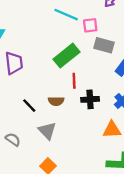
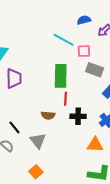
green rectangle: (67, 56) -> (61, 76), turned -55
black line: (29, 106) -> (14, 127), moved

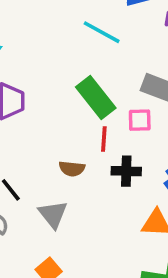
pink square: (84, 51) -> (140, 120), moved
green rectangle: (61, 76) -> (96, 98), turned -40

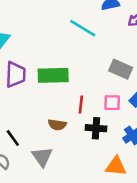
green rectangle: (96, 98) -> (53, 75), moved, turned -56
pink square: (140, 120) -> (112, 103), moved

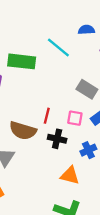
green rectangle: (53, 75) -> (22, 61), moved
brown semicircle: (57, 125) -> (23, 131), size x1.6

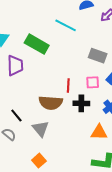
green rectangle: (22, 61) -> (37, 44), turned 35

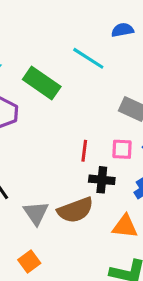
brown semicircle: (51, 103) -> (75, 210), moved, turned -30

